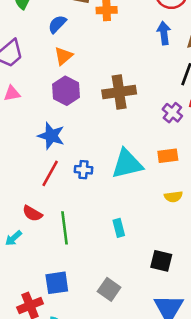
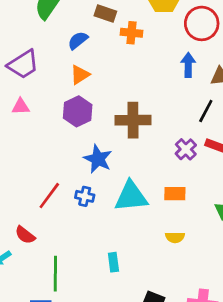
blue star: (51, 136) -> (98, 159), moved
green line: (64, 228) -> (55, 274), moved

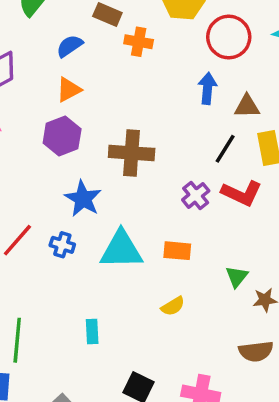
yellow semicircle: (175, 237) -> (173, 306), turned -36

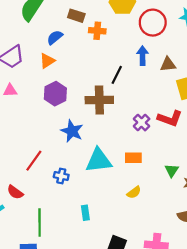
orange triangle: (69, 90) -> (47, 61), moved
black line: (225, 149) -> (117, 75), moved
blue cross: (62, 245) -> (61, 176), moved

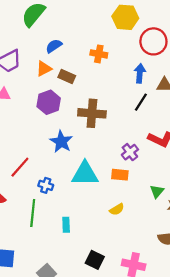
brown rectangle: (76, 16) -> (67, 77), moved
orange cross: (97, 31) -> (99, 54), moved
black line: (117, 75) -> (141, 102), moved
purple cross: (142, 123) -> (130, 152), moved
green line: (40, 223) -> (33, 213), moved

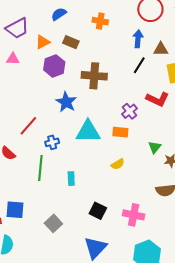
orange triangle: (44, 69) -> (43, 42), moved
blue cross: (46, 185) -> (52, 142), turned -32

